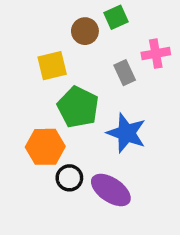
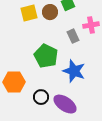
yellow square: (52, 66) -> (29, 13), moved
orange hexagon: (45, 147) -> (14, 82), moved

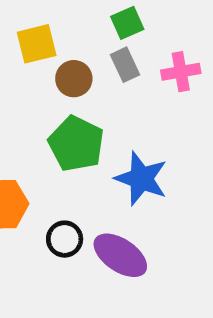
brown circle: (50, 12) -> (74, 79), moved
gray rectangle: (73, 36) -> (125, 65), moved

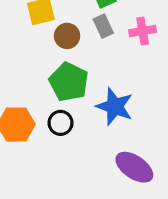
black circle: (65, 239) -> (61, 123), moved
purple ellipse: (120, 255) -> (134, 167), moved

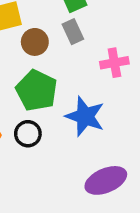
pink cross: (143, 31) -> (114, 63), moved
purple ellipse: (134, 167) -> (106, 180), turned -57

